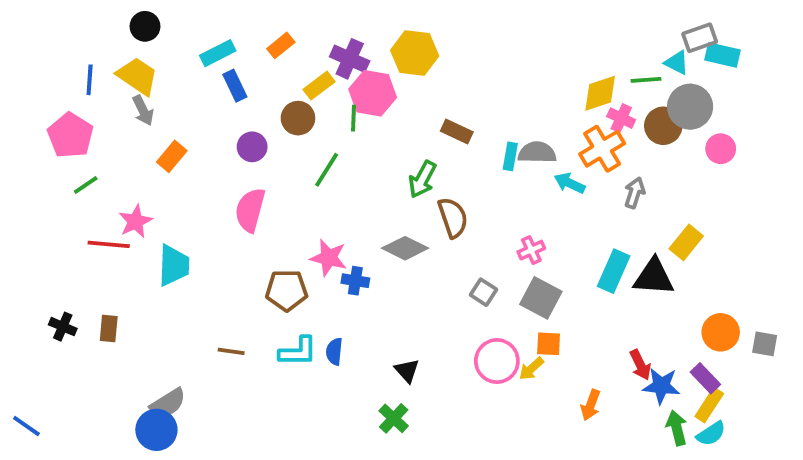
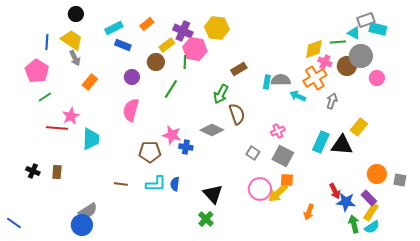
blue rectangle: (235, 86) -> (123, 45), turned -42
brown rectangle: (457, 132) -> (239, 69), turned -56
yellow arrow: (531, 369) -> (278, 193), size x1.5
black triangle: (407, 371) -> (213, 194), size x1.5

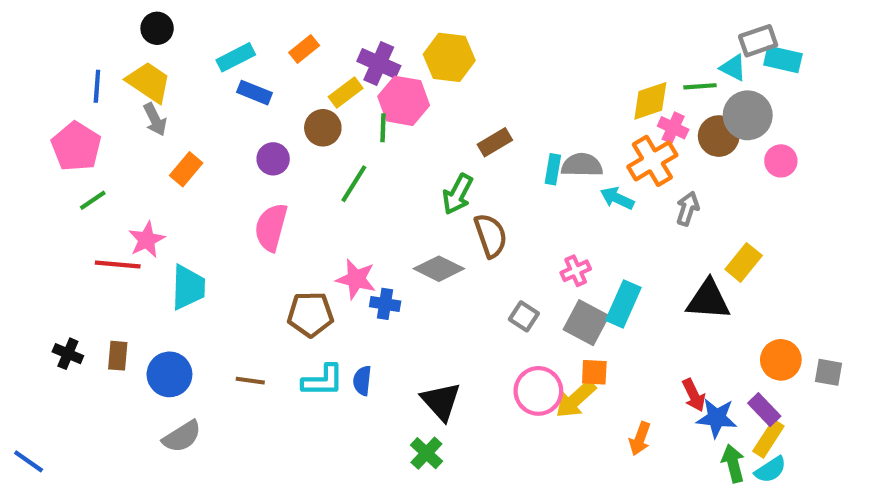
cyan rectangle: (321, 142) -> (623, 304), moved
blue circle: (82, 225) -> (169, 374), moved

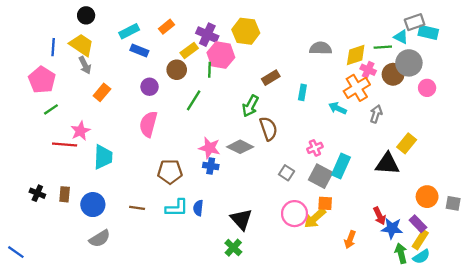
gray semicircle: (582, 165) -> (321, 48), moved
pink star: (356, 279) -> (210, 148), moved

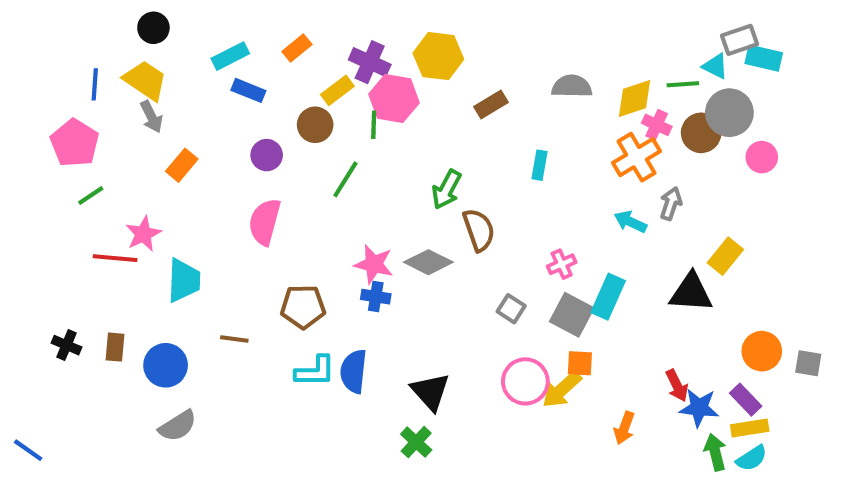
brown rectangle: (271, 78) -> (491, 105), moved
cyan arrow: (338, 108) -> (630, 222), moved
brown line: (137, 208) -> (234, 339), moved
blue semicircle: (198, 208) -> (354, 371), size x1.5
yellow rectangle: (420, 240) -> (750, 428), turned 48

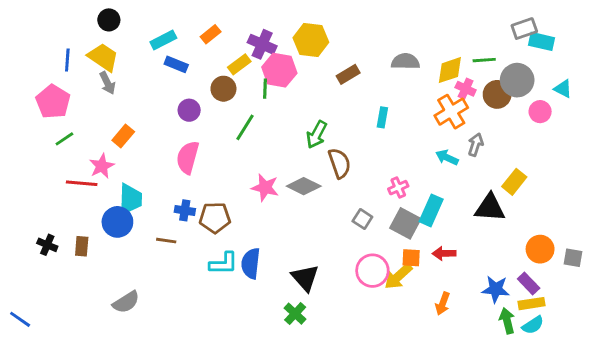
cyan triangle: (715, 66) -> (563, 89), moved
orange rectangle: (182, 165) -> (123, 136), moved
blue cross: (376, 297) -> (185, 210), moved
blue circle: (166, 365) -> (117, 222), moved
red arrow: (677, 385) -> (444, 253), moved, turned 115

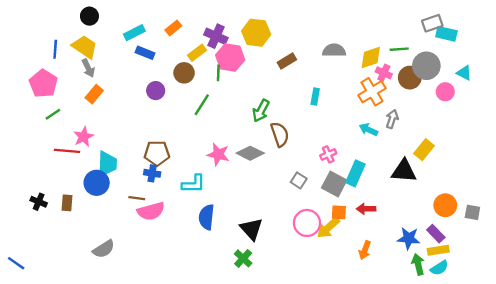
orange rectangle: (123, 136) -> (94, 94), moved
pink semicircle: (188, 157) -> (151, 211), moved, turned -120
brown pentagon: (215, 218) -> (157, 153), moved
cyan L-shape: (223, 263) -> (193, 184), moved

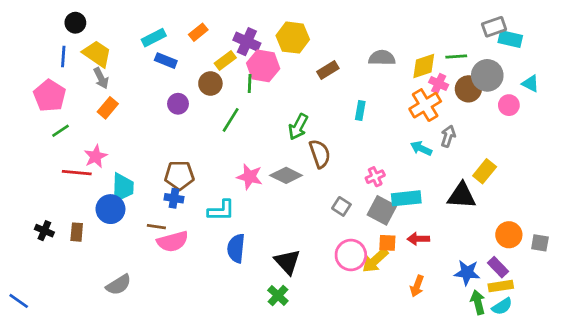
black circle: (89, 16) -> (75, 23), moved
cyan rectangle: (355, 173) -> (406, 198), turned 60

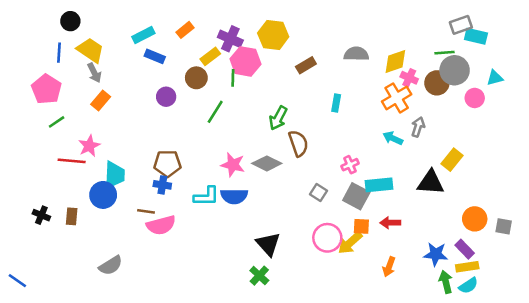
green line: (456, 56) -> (444, 53), moved
cyan triangle: (530, 83) -> (495, 78), turned -42
blue semicircle: (236, 248) -> (234, 196), moved, turned -96

